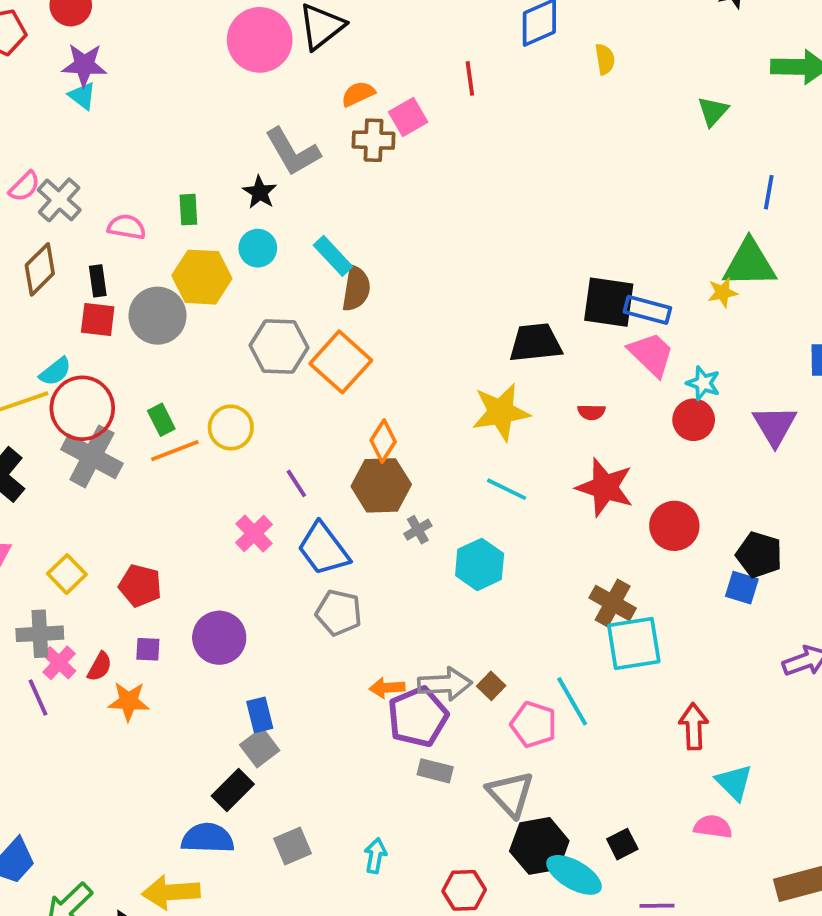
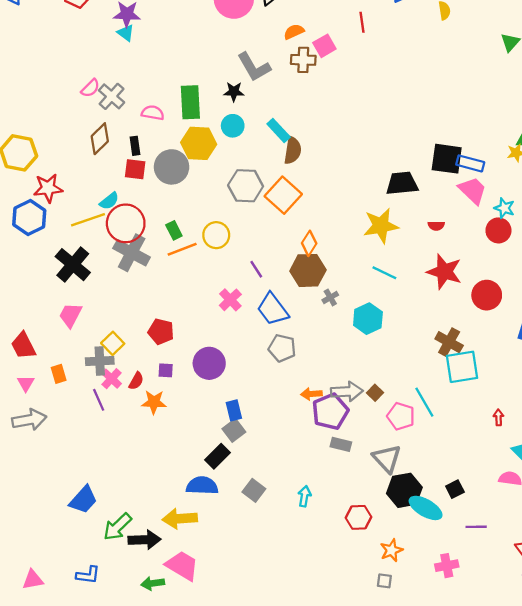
black star: (260, 192) -> (234, 92), turned -30
green rectangle: (188, 210) -> (190, 102), size x1.8
yellow square: (67, 574) -> (113, 343), moved
red arrow: (694, 726) -> (498, 417), size x0.6
gray square: (292, 846) -> (254, 490), turned -30

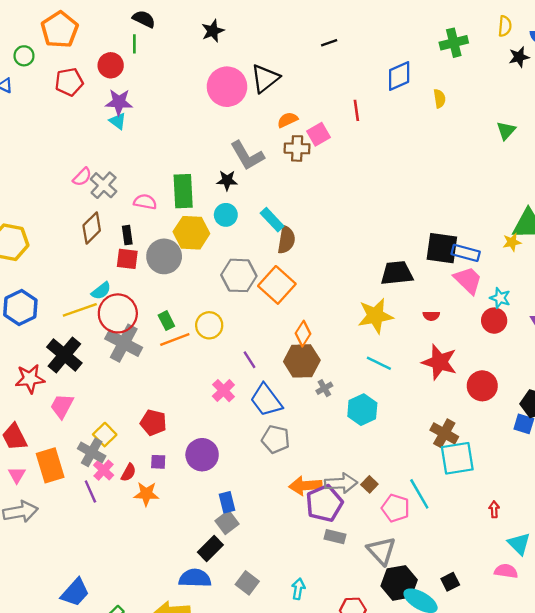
red star: (48, 188) -> (30, 379), moved
gray cross: (100, 361) -> (92, 452), turned 32
orange rectangle: (59, 374) -> (50, 465), size x1.8
orange arrow: (311, 394) -> (305, 486), size x1.5

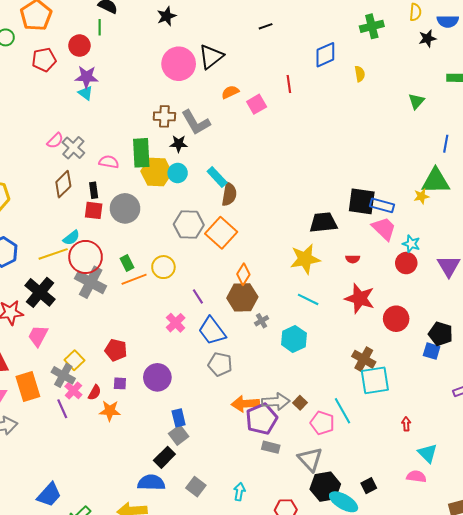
brown cross: (297, 148) -> (164, 116), moved
yellow hexagon: (191, 233) -> (156, 172), moved

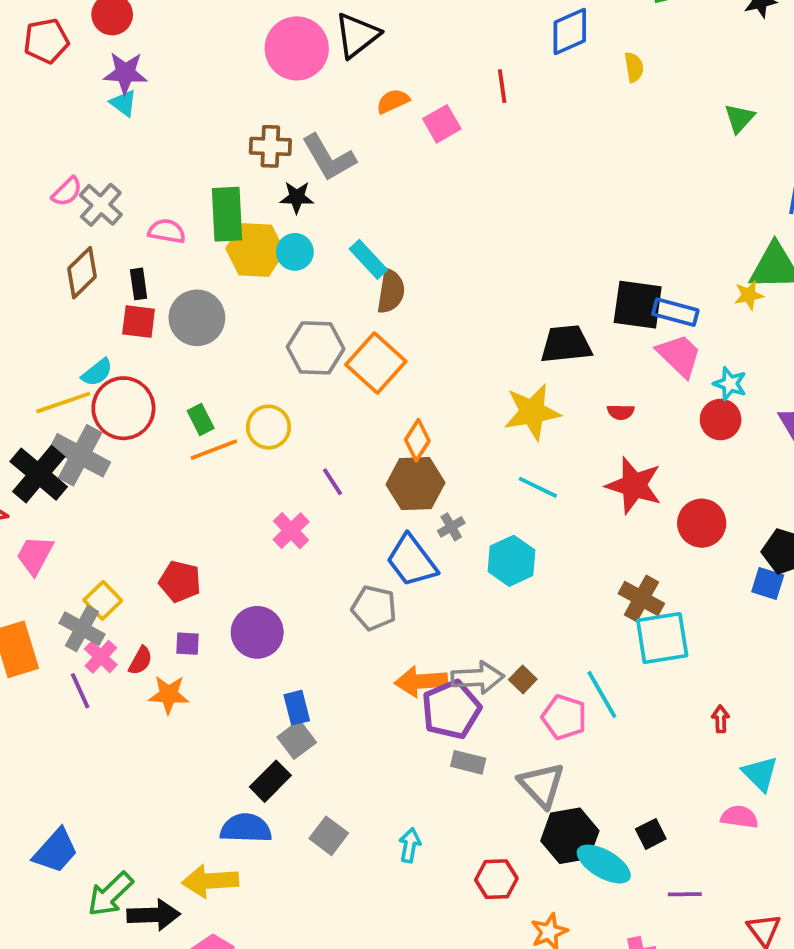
gray cross: (91, 282) -> (80, 455), moved
blue trapezoid: (212, 331) -> (412, 561), moved

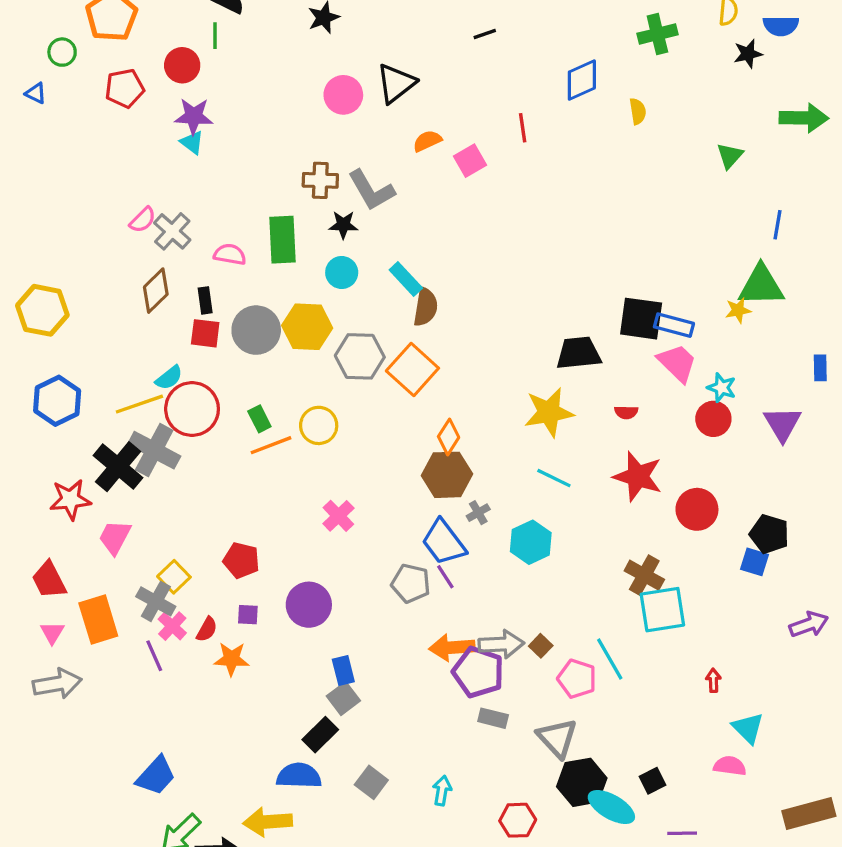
pink circle: (297, 48) -> (343, 95), size x0.7
yellow hexagon: (255, 250) -> (307, 327), moved
purple line: (333, 482) -> (445, 577), moved
purple pentagon: (451, 710) -> (478, 672), turned -30
blue trapezoid: (56, 851) -> (156, 776), moved

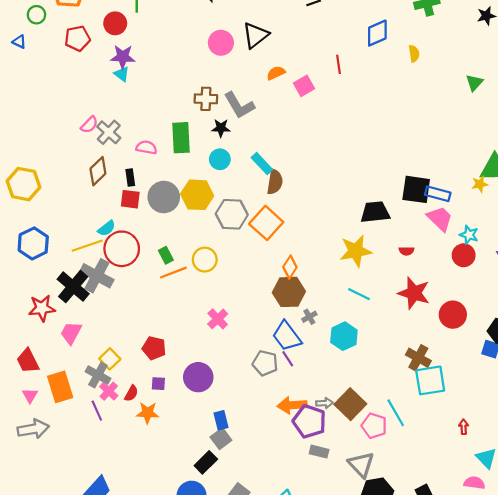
gray arrow: (501, 644) -> (324, 403), size x0.6
brown square: (541, 646) -> (350, 404), size x2.0

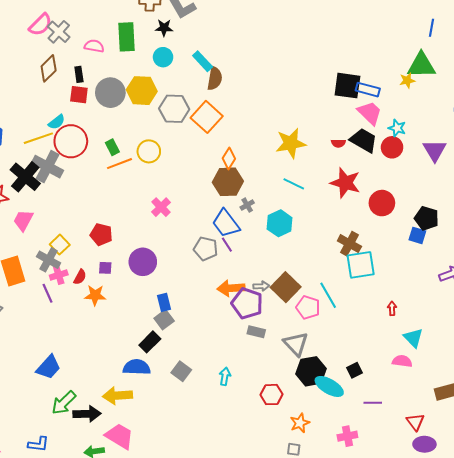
pink semicircle: (89, 125) -> (40, 25), size x1.4
black trapezoid: (375, 212) -> (364, 140), moved, turned 36
pink cross: (109, 391) -> (59, 275), turned 30

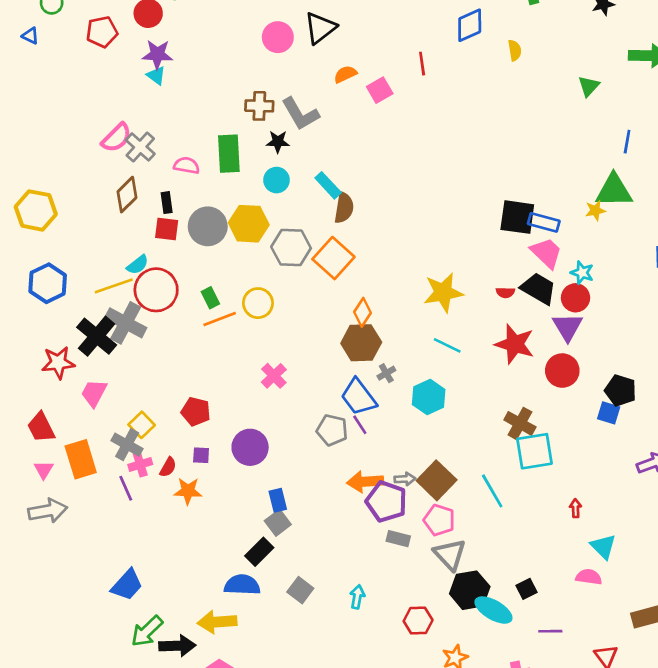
purple triangle: (435, 150) -> (568, 327), moved
pink pentagon: (308, 307) -> (439, 520), moved

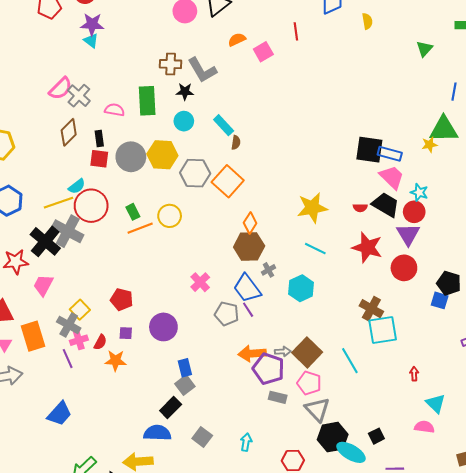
brown semicircle: (344, 208) -> (236, 143), size x0.6
pink cross: (274, 376) -> (200, 282), moved
blue trapezoid: (127, 585) -> (60, 414), moved

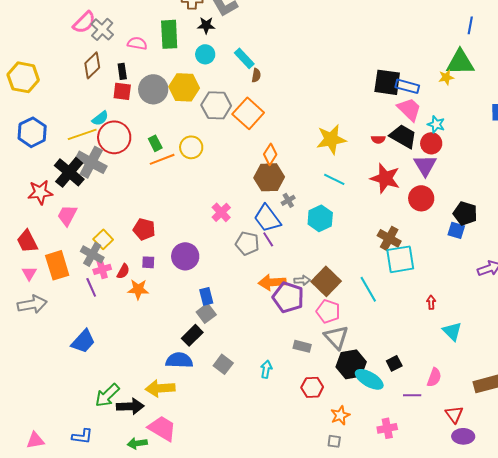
gray rectangle: (278, 397) -> (302, 346), moved
pink semicircle: (424, 427) -> (434, 377), moved, turned 102

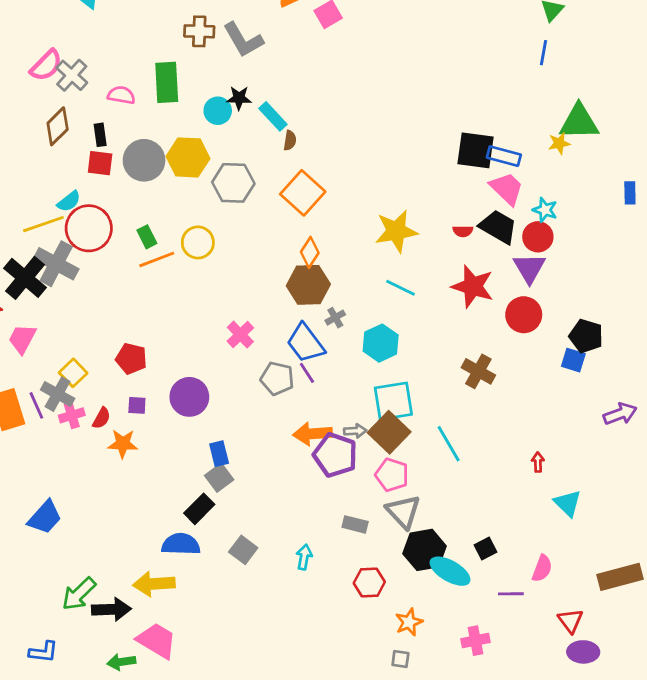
black star: (206, 25) -> (239, 98), moved
blue line: (470, 25) -> (544, 53), moved
orange square: (248, 113) -> (303, 193), moved
cyan square: (400, 259) -> (393, 401), moved
purple line: (91, 287) -> (36, 405), moved

